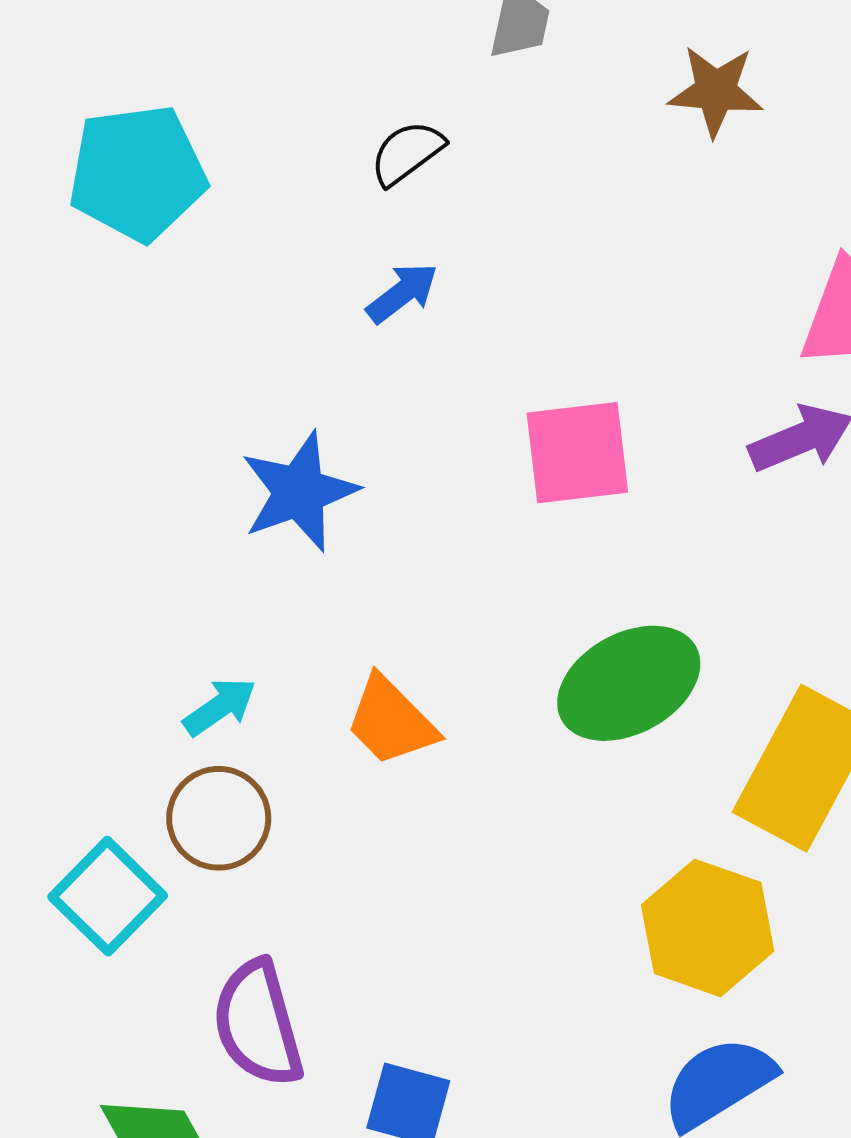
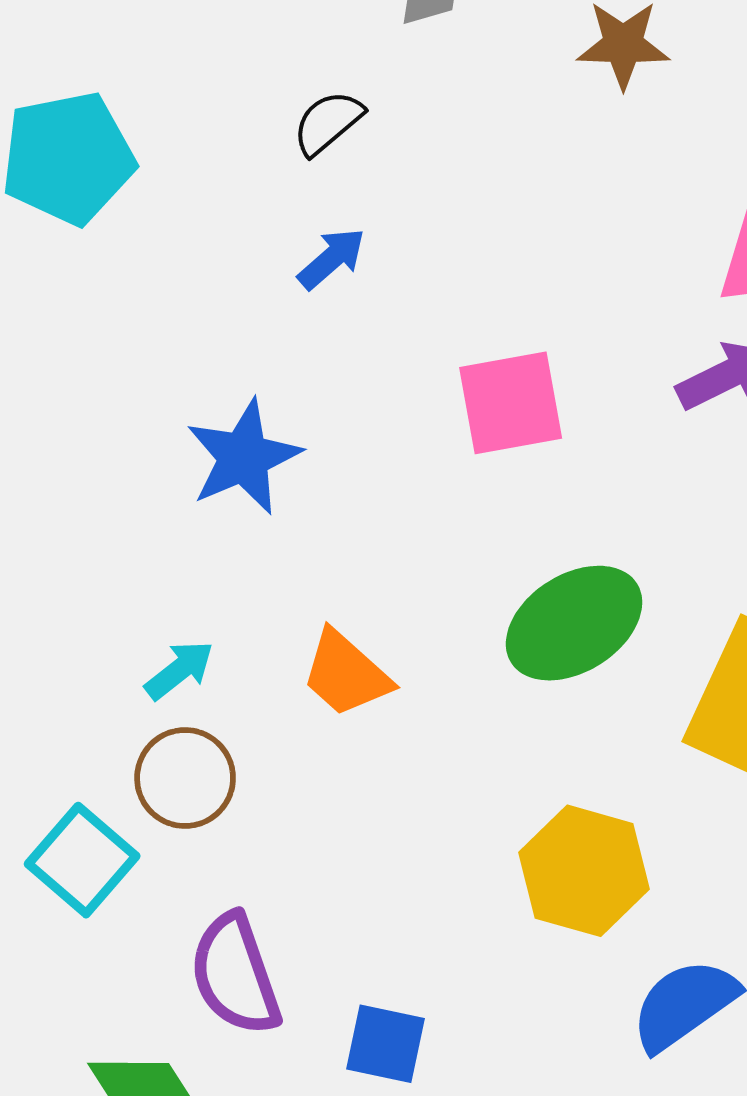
yellow hexagon: (708, 928) -> (584, 871), moved

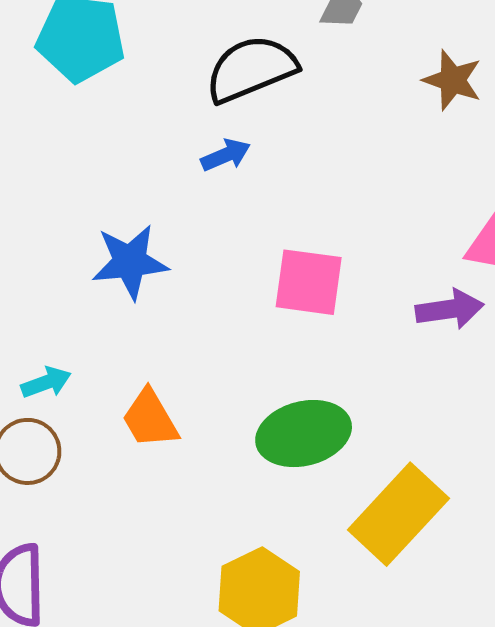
black semicircle: (328, 123) -> (251, 69), size x1.8

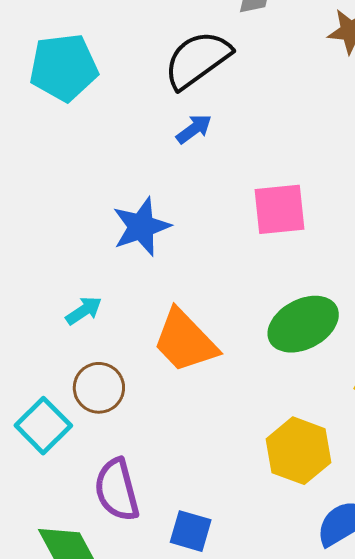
cyan arrow: (46, 382) -> (84, 311), moved
orange trapezoid: (150, 419) -> (185, 341), size x1.4

